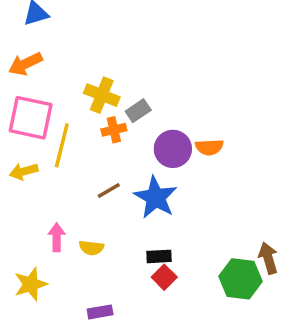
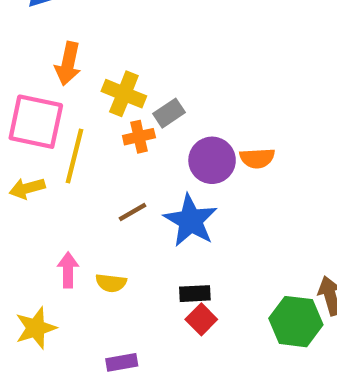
orange arrow: (25, 64) -> (68, 64), moved, turned -52

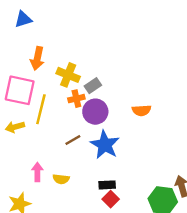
purple circle: (212, 160) -> (95, 112), moved

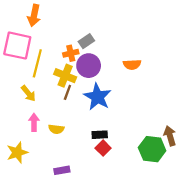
yellow cross: (68, 75) -> (65, 76), moved
yellow arrow: (15, 127) -> (28, 93), moved, turned -114
brown line: (73, 140) -> (67, 92), turned -40

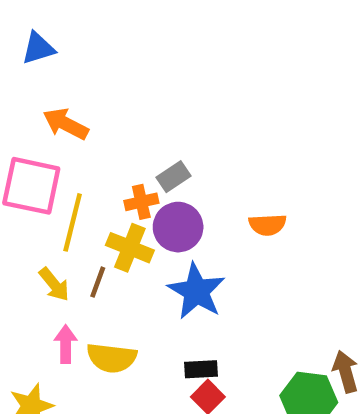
orange arrow: (34, 15) -> (66, 124), turned 105
brown line: (67, 92) -> (98, 282), moved
yellow semicircle: (56, 129) -> (112, 358), size x1.5

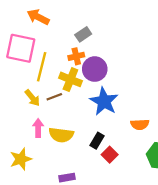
gray rectangle: (173, 177) -> (83, 34), moved
orange semicircle: (268, 225) -> (140, 124), moved
brown line: (98, 282) -> (54, 97), turned 49
black rectangle: (201, 369) -> (97, 141), moved, turned -56

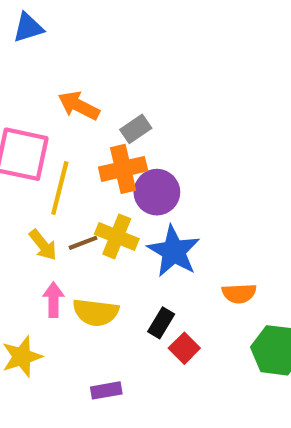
orange arrow: (38, 17) -> (79, 106), moved
orange cross: (76, 56) -> (123, 169), size x1.5
yellow cross: (70, 79) -> (117, 236), moved

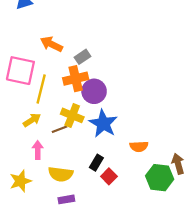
brown line: (83, 243) -> (60, 129), moved
yellow arrow: (43, 245) -> (32, 120), turned -84
yellow semicircle: (96, 312) -> (61, 174), moved

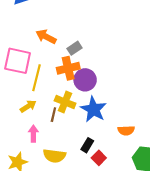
brown line: (60, 129) -> (53, 115), turned -56

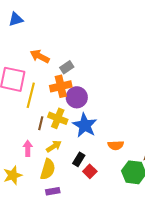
yellow arrow: (28, 106) -> (54, 146), moved
brown line: (53, 115) -> (41, 123), moved
yellow semicircle: (54, 156) -> (48, 169), turned -80

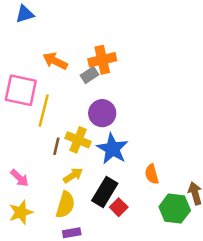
orange cross: (61, 86) -> (102, 60), moved
orange semicircle: (116, 145) -> (152, 174), turned 77
pink arrow: (28, 148) -> (20, 178), moved, turned 133
black rectangle: (79, 159) -> (105, 192), size x1.6

